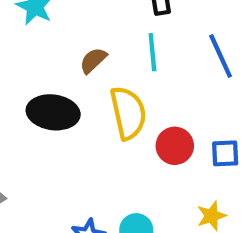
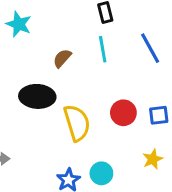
yellow semicircle: (128, 113) -> (77, 123), moved

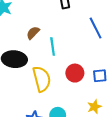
cyan line: (103, 49) -> (53, 46), moved

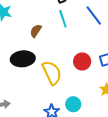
cyan line: (53, 46) -> (63, 19), moved

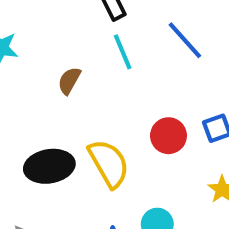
black ellipse: (23, 59) -> (49, 166), moved

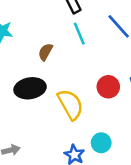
black ellipse: (49, 166) -> (30, 88), moved

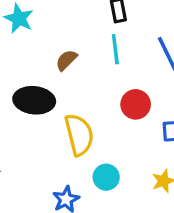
red circle: (108, 87) -> (136, 104), moved
cyan circle: (101, 143) -> (106, 177), moved

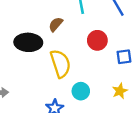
brown semicircle: (66, 60) -> (56, 24), moved

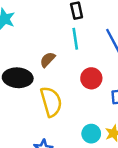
cyan circle: (81, 91) -> (91, 134), moved

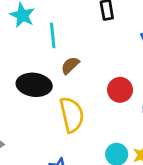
cyan line: (75, 39) -> (53, 35), moved

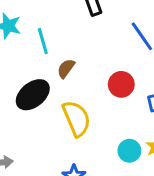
black ellipse: (34, 85) -> (33, 95), turned -36

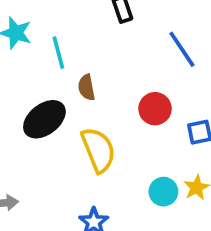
brown semicircle: (66, 68) -> (86, 87), turned -48

